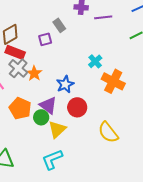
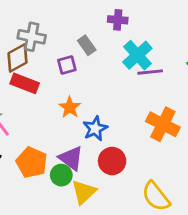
purple line: (103, 17) -> (150, 72), moved
cyan cross: (95, 61) -> (137, 55), moved, size x1.5
gray cross: (18, 68) -> (32, 37), moved, turned -30
orange star: (34, 73) -> (70, 107), moved

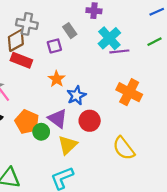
green circle: (61, 175) -> (41, 132), moved

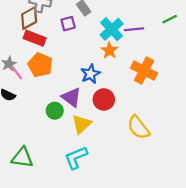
cyan cross: (109, 38) -> (112, 29), moved
orange star: (57, 79) -> (109, 50), moved
orange pentagon: (27, 122) -> (40, 65), moved

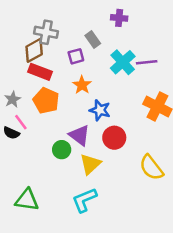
orange star: (109, 50) -> (82, 85), moved
pink line: (17, 73) -> (21, 122), moved
blue star: (90, 74) -> (100, 110), turned -30

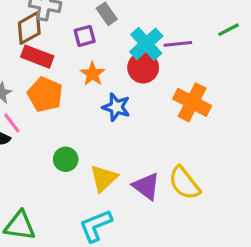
purple triangle: (80, 135) -> (146, 186), moved
red circle: (114, 138) -> (143, 68), moved

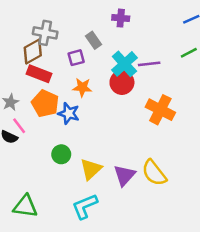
orange star: (93, 74) -> (82, 87), turned -30
blue star: (116, 107) -> (69, 113), moved
purple triangle: (146, 186) -> (124, 175), turned 35

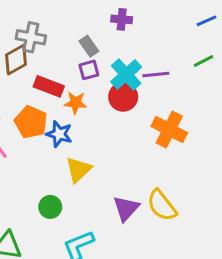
purple square: (76, 58) -> (89, 70), moved
red rectangle: (39, 74) -> (49, 86), moved
green circle: (61, 154) -> (50, 207), moved
yellow triangle: (91, 169) -> (78, 170), moved

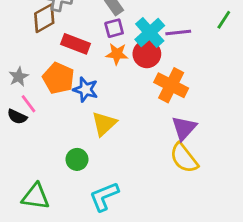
green line: (204, 61) -> (224, 20), turned -30
orange star: (76, 103) -> (117, 54), moved
orange cross: (169, 130) -> (171, 85), moved
purple triangle: (126, 208) -> (184, 128), moved

